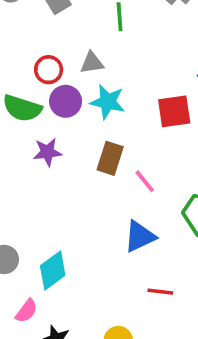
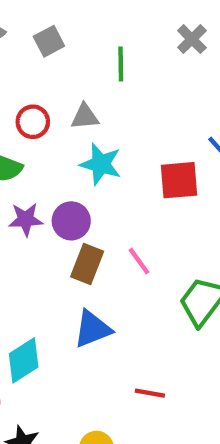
purple circle: (66, 101) -> (71, 221), moved
brown rectangle: (110, 158) -> (87, 264), moved
blue triangle: (140, 237) -> (92, 329), moved

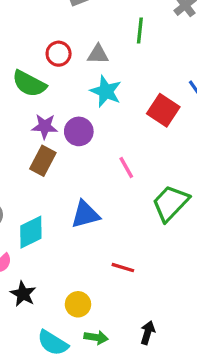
green line: (121, 64) -> (140, 30), moved
red square: (179, 180) -> (163, 110), turned 32
brown rectangle: (87, 264) -> (43, 161), moved

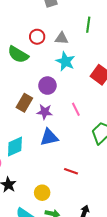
purple star: (45, 126) -> (45, 112), moved

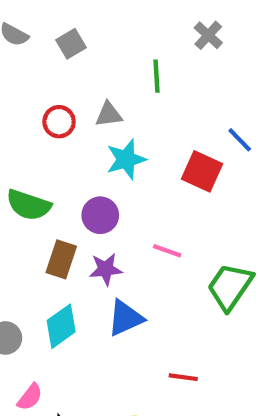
green semicircle: (18, 55) -> (29, 205), moved
cyan star: (65, 61) -> (126, 159), turned -30
pink line: (76, 109) -> (167, 251), turned -32
cyan diamond: (15, 147) -> (61, 326), moved

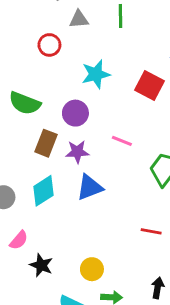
gray triangle: (109, 114) -> (79, 19), moved
red line: (183, 377) -> (151, 231), moved

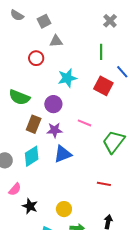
green line: (121, 16) -> (101, 52), moved

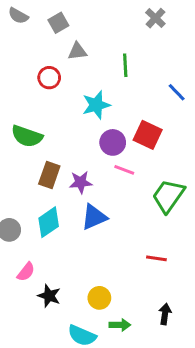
green line: (101, 52) -> (125, 65), moved
red square: (103, 86) -> (148, 135), moved
purple circle: (53, 104) -> (113, 142), moved

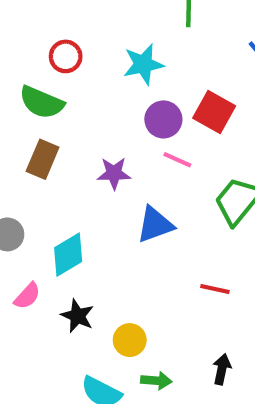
red circle: (49, 78) -> (66, 56), moved
brown rectangle: (49, 175) -> (43, 159), moved
blue triangle: (94, 217) -> (155, 225), moved
cyan diamond: (49, 222) -> (68, 255), moved
black star: (49, 296) -> (77, 316), moved

